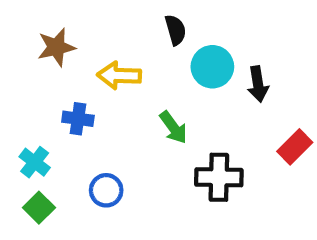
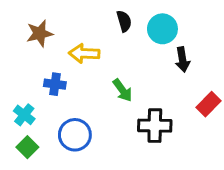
cyan circle: (212, 67) -> (162, 29), moved
blue circle: (106, 190) -> (75, 135), size x1.4

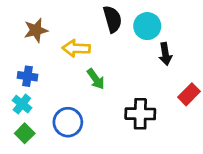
black semicircle: (124, 21) -> (112, 19), size x1.4
blue cross: (55, 84) -> (27, 76), moved
green arrow: (123, 90) -> (96, 79), moved

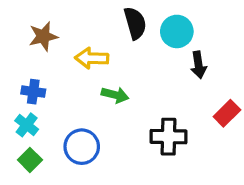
green arrow: (96, 79) -> (115, 95), turned -40

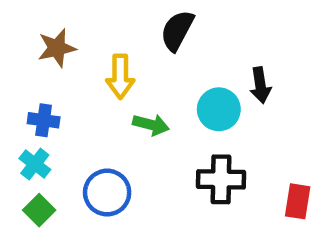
black semicircle: (135, 23) -> (177, 30), turned -136
cyan circle: (177, 31) -> (219, 109), moved
yellow arrow: (92, 58) -> (120, 76), turned -92
red rectangle: (227, 113) -> (298, 201), moved, turned -36

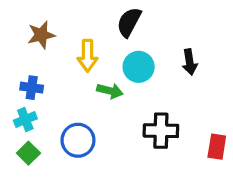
cyan circle: (219, 109) -> (139, 67), moved
cyan cross: (35, 164) -> (25, 120), turned 30

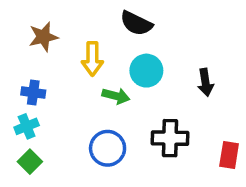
black semicircle: (129, 22) -> (136, 23), turned -92
black arrow: (190, 62) -> (205, 82), moved
blue circle: (78, 140) -> (108, 148), moved

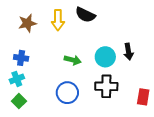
yellow arrow: (92, 59) -> (58, 20), moved
cyan circle: (146, 71) -> (105, 57), moved

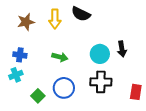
green arrow: (73, 60) -> (60, 57), moved
green square: (19, 101) -> (38, 96), moved

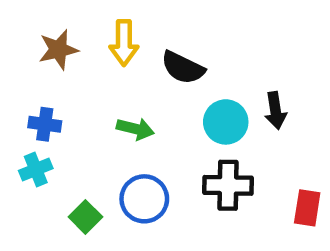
black semicircle: (81, 14) -> (183, 68), moved

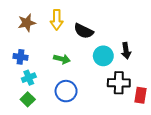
cyan cross: (36, 169) -> (29, 78), moved
black cross: (228, 185) -> (119, 83), moved
green square: (85, 217) -> (28, 99), moved

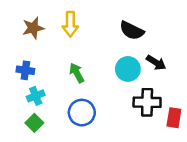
black semicircle: (84, 31) -> (132, 31), moved
black arrow: (126, 51) -> (156, 63), turned -49
green arrow: (62, 59) -> (77, 73), turned -133

